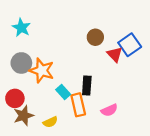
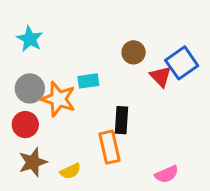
cyan rectangle: (63, 92) -> (88, 81), moved, turned -56
red circle: (15, 98) -> (25, 125), moved
pink semicircle: (109, 110) -> (167, 174), moved

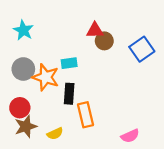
red triangle: (161, 76) -> (95, 30), moved, turned -48
black rectangle: (122, 120) -> (69, 94), moved
red circle: (25, 125) -> (20, 108), moved

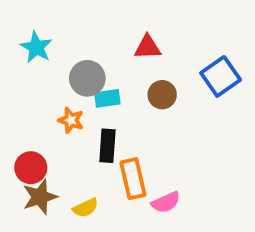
brown circle: (104, 41) -> (162, 95), moved
gray circle: (23, 69) -> (87, 78), moved
orange star: (46, 77) -> (71, 120), size x0.6
pink semicircle: (130, 136) -> (166, 202), moved

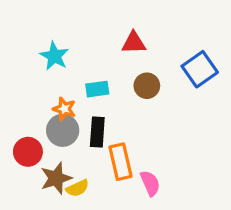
cyan star: (36, 47) -> (54, 56), moved
gray circle: (87, 78) -> (63, 130), moved
brown star: (40, 197) -> (56, 178), moved
pink semicircle: (166, 202) -> (150, 183), turned -90

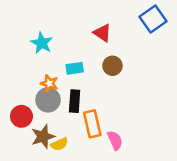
red triangle: (134, 43) -> (102, 33), turned 36
blue square: (200, 69) -> (153, 19), moved

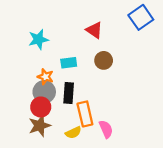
cyan star: (42, 43) -> (38, 39), turned 30
red circle: (21, 116) -> (41, 107), moved
yellow semicircle: (59, 144) -> (73, 133), moved

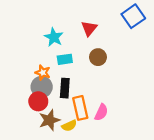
red triangle: (94, 30) -> (89, 28), turned 35
cyan star: (38, 39) -> (54, 37), moved, turned -30
brown star: (40, 126) -> (49, 120), moved
pink semicircle: (106, 129) -> (101, 112), moved, turned 49

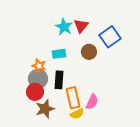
blue square: (133, 16) -> (110, 37), moved
cyan star: (54, 37) -> (64, 27), moved
yellow semicircle: (69, 126) -> (77, 114), moved

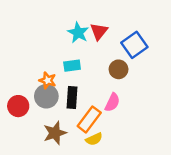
brown circle: (89, 52) -> (119, 69), moved
red circle: (35, 92) -> (18, 106), moved
orange rectangle: (73, 98) -> (89, 119), turned 50
pink semicircle: (92, 102) -> (112, 102), moved

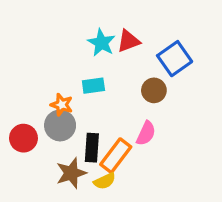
red triangle: (99, 31) -> (128, 41), turned 30
black rectangle: (72, 97) -> (92, 148), moved
yellow semicircle: (94, 139) -> (105, 181), moved

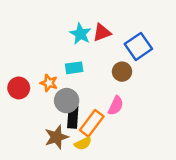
gray circle: (60, 125) -> (67, 101), moved
red circle: (23, 138) -> (19, 88), moved

